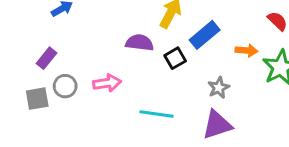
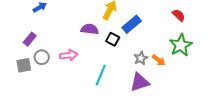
orange arrow: (246, 50) -> (159, 60), moved, turned 32
black square: (175, 58) -> (113, 39), turned -32
cyan line: (157, 114) -> (101, 75), turned -75

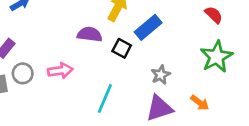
orange arrow: (159, 60) -> (200, 103), moved

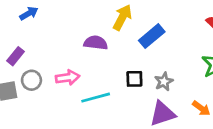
black square: (122, 48) -> (134, 79), moved, turned -30
cyan line: (105, 98) -> (96, 98), moved, turned 52

